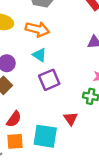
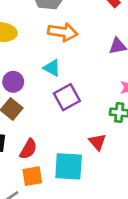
orange arrow: (37, 29) -> (63, 32), moved

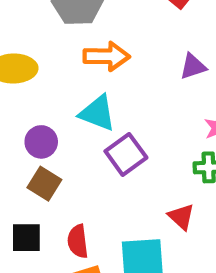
cyan triangle: (52, 68) -> (97, 113), size x1.4
red semicircle: (28, 149) -> (78, 241), turned 150

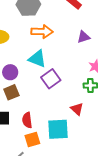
brown square: (44, 184) -> (11, 92), turned 35

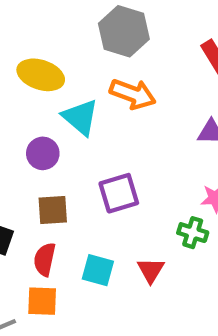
cyan triangle: (37, 59) -> (80, 117), moved
brown square: (11, 92) -> (53, 210), moved
cyan square: (58, 129) -> (98, 270), moved, size x0.7

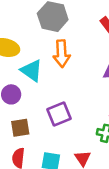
orange arrow: (133, 94) -> (62, 54), turned 72

